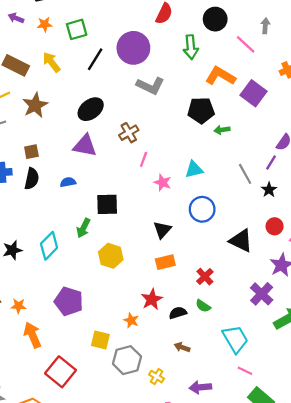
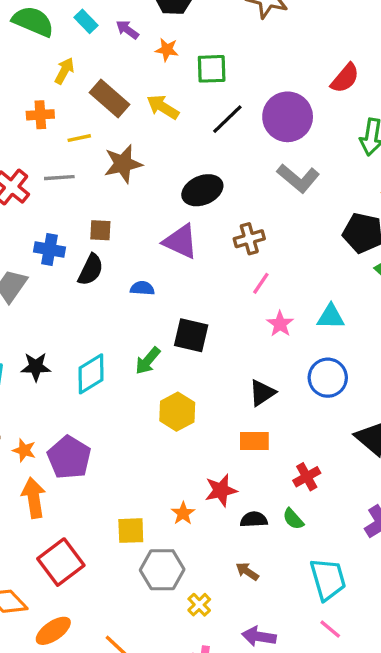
yellow arrow: (51, 62) -> (163, 107), turned -35
purple pentagon: (69, 301) -> (69, 457), moved
yellow square: (100, 340) -> (131, 531), turned -30

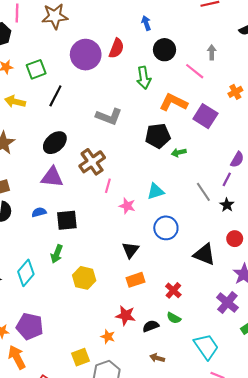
purple circle: (288, 117) -> (86, 55), moved
brown cross: (249, 239) -> (92, 162), size x1.4
black square: (191, 335) -> (67, 220), moved
red star: (221, 490) -> (126, 316), turned -30

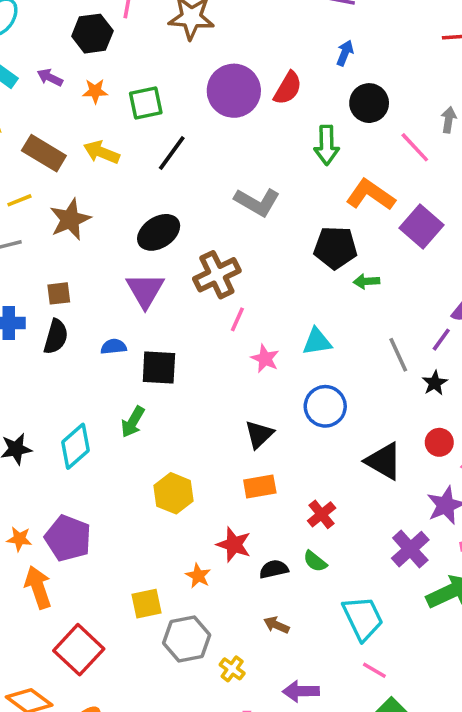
blue arrow: (146, 23) -> (345, 53), turned 32
purple triangle: (52, 177) -> (145, 290), turned 45
yellow hexagon: (84, 278) -> (174, 493), moved

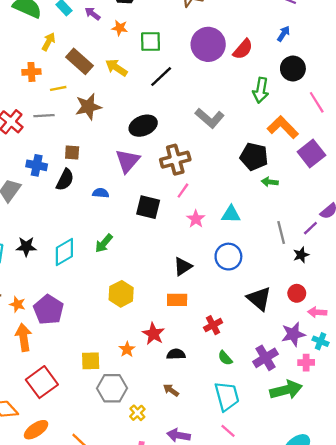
black square: (159, 367) -> (148, 207), moved
green semicircle: (315, 561) -> (225, 358), moved

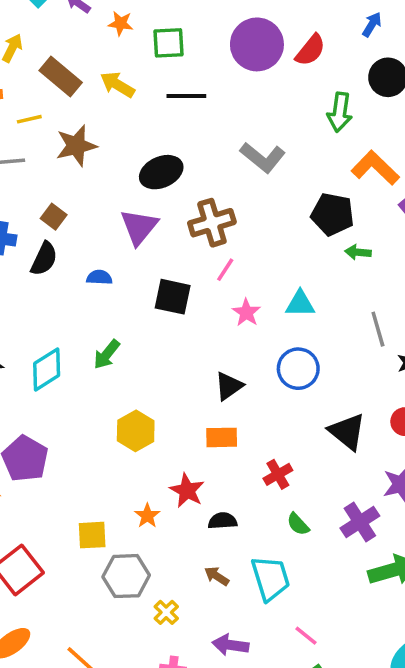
black line: (161, 77) -> (186, 96), turned 45
brown square: (72, 152) -> (54, 217), turned 35
cyan trapezoid: (227, 396) -> (271, 578), moved

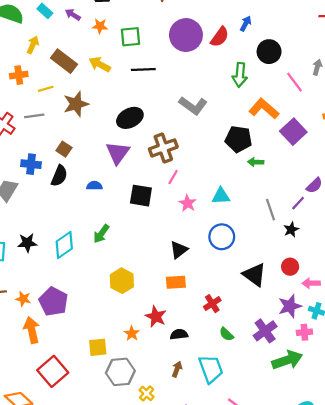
blue arrow: (372, 24) -> (246, 24), moved
brown arrow: (217, 576) -> (177, 369), turned 80

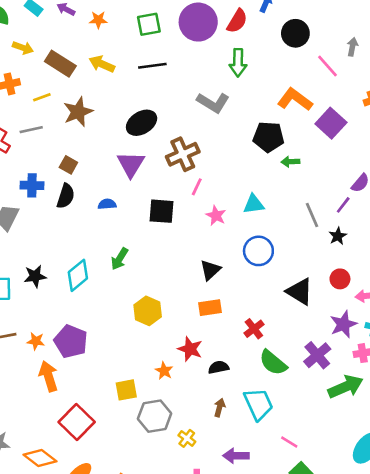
green square: (131, 37) -> (149, 24), moved
yellow arrow: (33, 45) -> (23, 48), turned 90
green arrow: (240, 75) -> (238, 63), moved
green semicircle: (226, 334) -> (273, 363), size x1.6

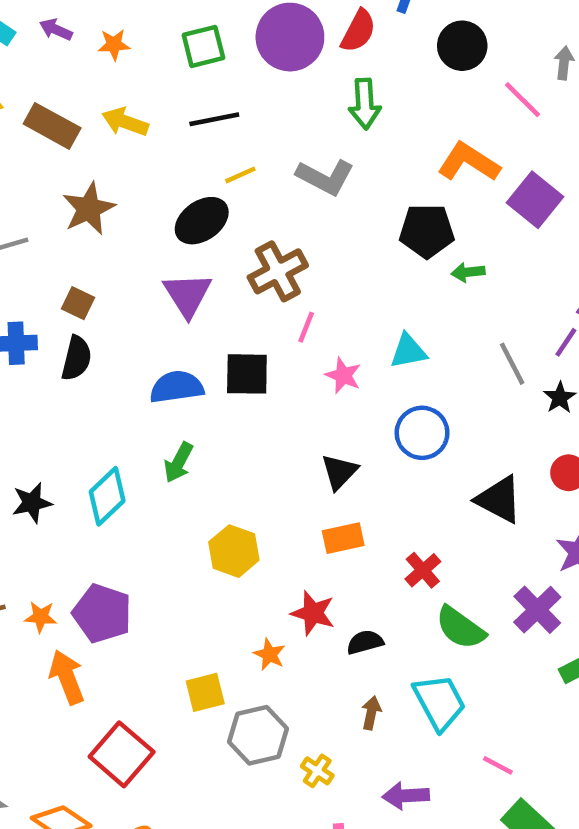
yellow line: (42, 97) -> (240, 175), moved
blue semicircle: (107, 204) -> (177, 387), moved, size x1.6

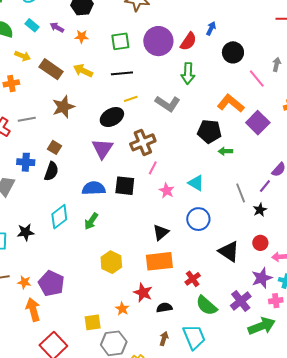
cyan triangle: (408, 351) -> (196, 183), turned 36
cyan diamond: (107, 496) -> (59, 217), moved
orange rectangle: (343, 538) -> (159, 261), size x1.5

